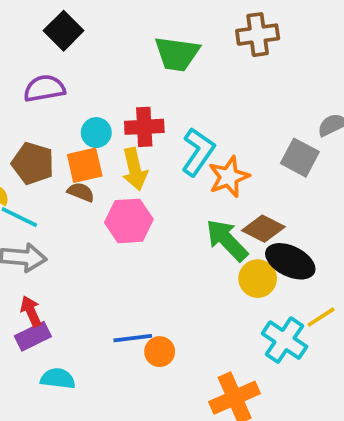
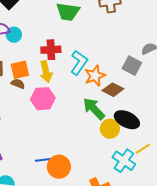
cyan circle: (96, 133) -> (14, 35), moved
brown diamond: (263, 229) -> (113, 90), moved
orange circle: (160, 352) -> (59, 167), size x1.5

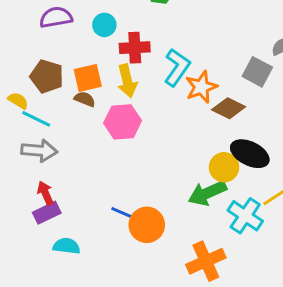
cyan circle: (14, 35) -> (104, 25), moved
green arrow: (94, 109) -> (207, 193), moved, turned -70
blue line: (45, 160) -> (126, 214), turned 30

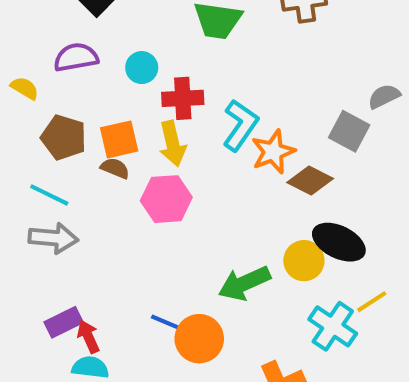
yellow semicircle: (18, 101) -> (25, 88), moved
red arrow: (45, 193) -> (88, 337), moved
green arrow: (207, 193) -> (244, 283), moved

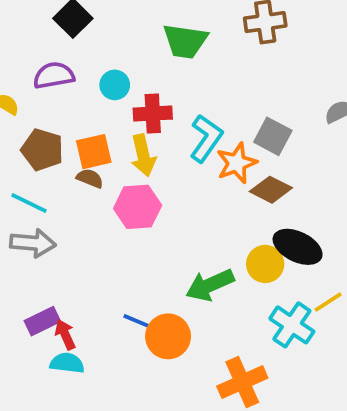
gray square: (349, 131) -> (273, 136), moved

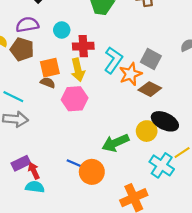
brown pentagon: (42, 150) -> (22, 49), moved

